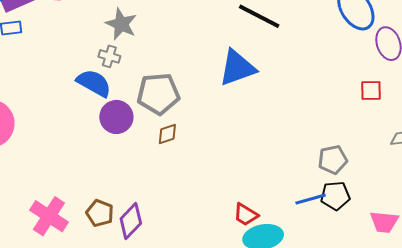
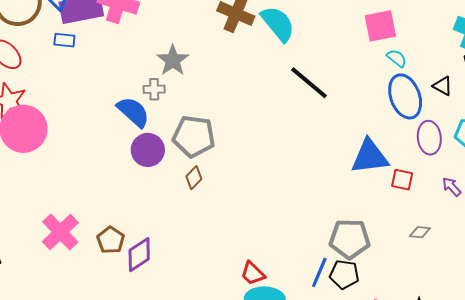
gray cross: (109, 56) -> (154, 89), turned -30
blue triangle: (237, 68) -> (370, 157), moved
brown diamond: (167, 134) -> (194, 178), turned -40
gray pentagon: (333, 160) -> (350, 239), size x1.4
blue line: (311, 199) -> (319, 272), turned -64

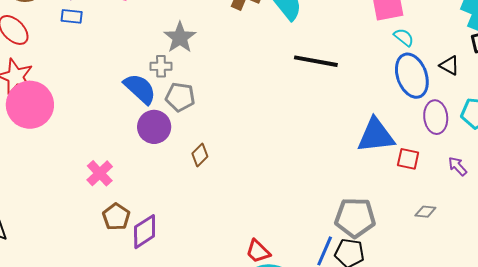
black line: (309, 83) -> (316, 61), turned -30
gray pentagon: (194, 136) -> (180, 97), moved, size x0.7
pink cross: (60, 232) -> (100, 173), moved, size x0.7

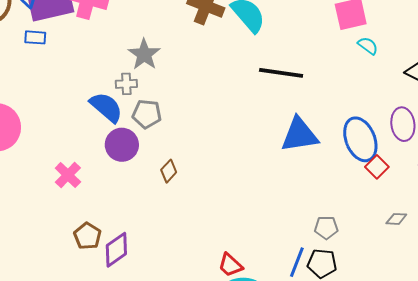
blue ellipse: (412, 76) -> (360, 139), moved
blue triangle: (376, 136) -> (299, 135), moved
red square: (408, 159) -> (377, 167), turned 35
pink cross: (100, 173) -> (68, 175), moved
gray pentagon: (355, 218) -> (326, 228), size x0.6

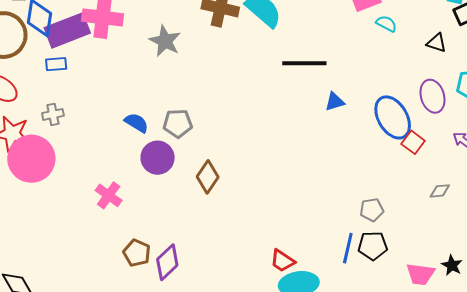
gray star: (144, 54) -> (165, 41), moved
gray cross: (126, 84) -> (53, 114), moved
blue semicircle: (106, 107) -> (137, 123), size x0.7
blue triangle: (299, 135) -> (335, 102), moved, size x0.5
brown diamond: (169, 171) -> (208, 177), size x1.4

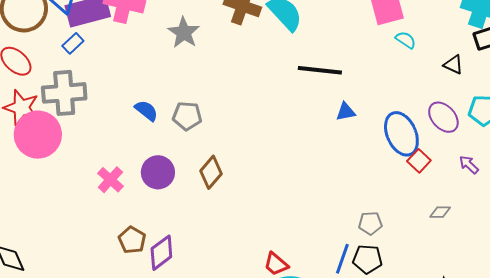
blue rectangle: (56, 64) -> (73, 43), turned -45
purple ellipse: (432, 96) -> (443, 117), turned -32
gray cross: (53, 114) -> (64, 93), size x2.0
purple circle: (158, 158) -> (158, 172), moved

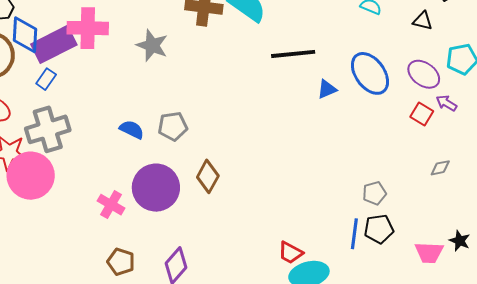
blue ellipse: (401, 134) -> (370, 73), moved
red square: (419, 161) -> (422, 114), moved
purple arrow: (469, 165) -> (446, 103), moved
purple circle: (158, 172) -> (156, 188), size x1.4
brown pentagon: (132, 240) -> (121, 262), moved

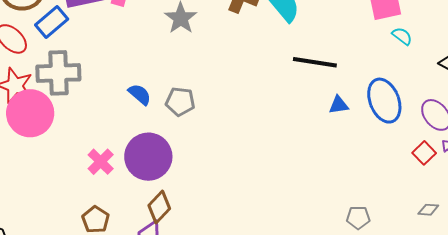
blue rectangle: (46, 79) -> (52, 22), moved, size x1.5
brown diamond: (208, 176) -> (159, 207), moved

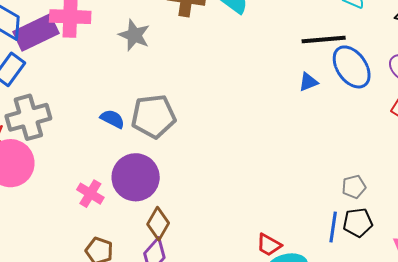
black line: (315, 62) -> (324, 40), moved
gray pentagon: (180, 102) -> (153, 116), size x1.5

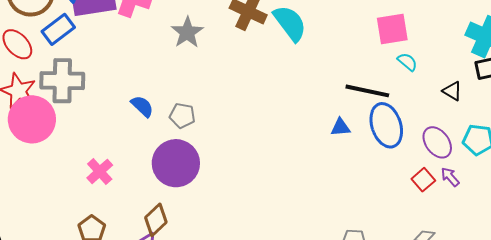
gray pentagon: (153, 116) -> (182, 116), size x0.6
purple circle: (136, 177) -> (176, 163), moved

